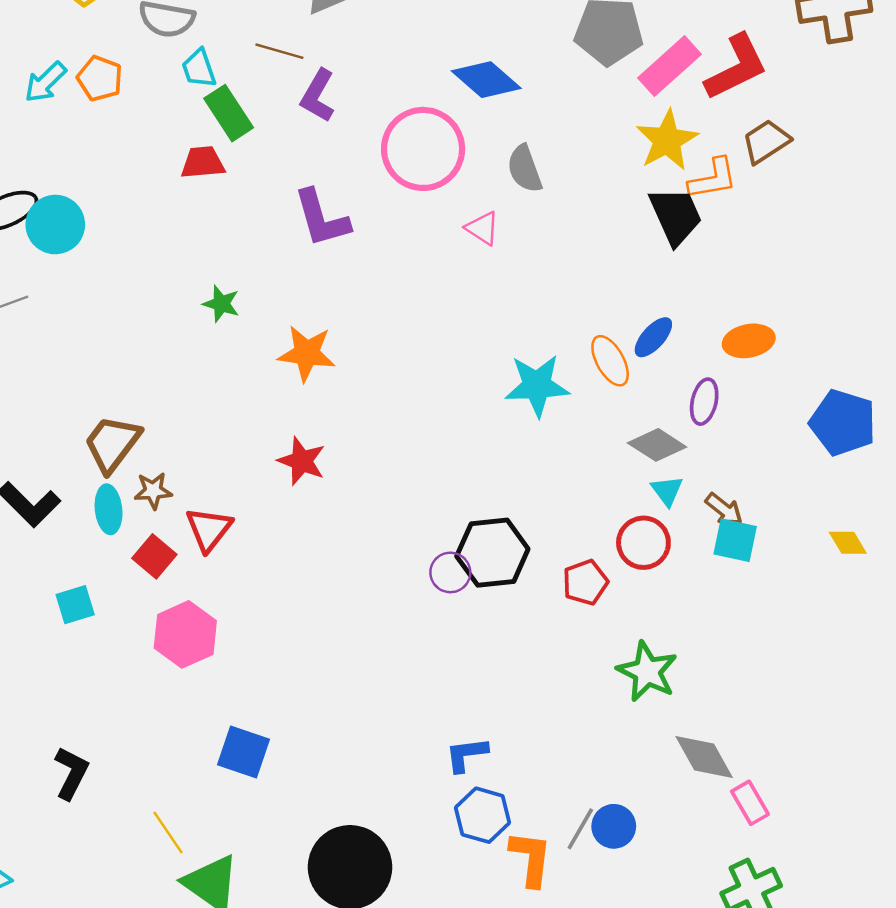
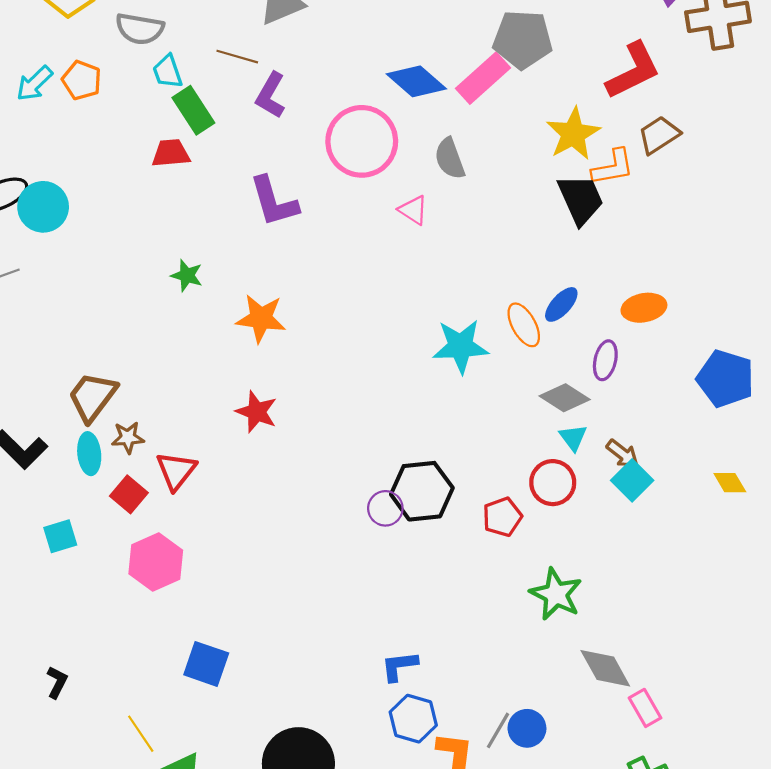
pink rectangle: (669, 66) -> (483, 78), moved
cyan square: (735, 540) -> (632, 480), turned 33
black L-shape: (71, 773) -> (57, 682), size x0.7

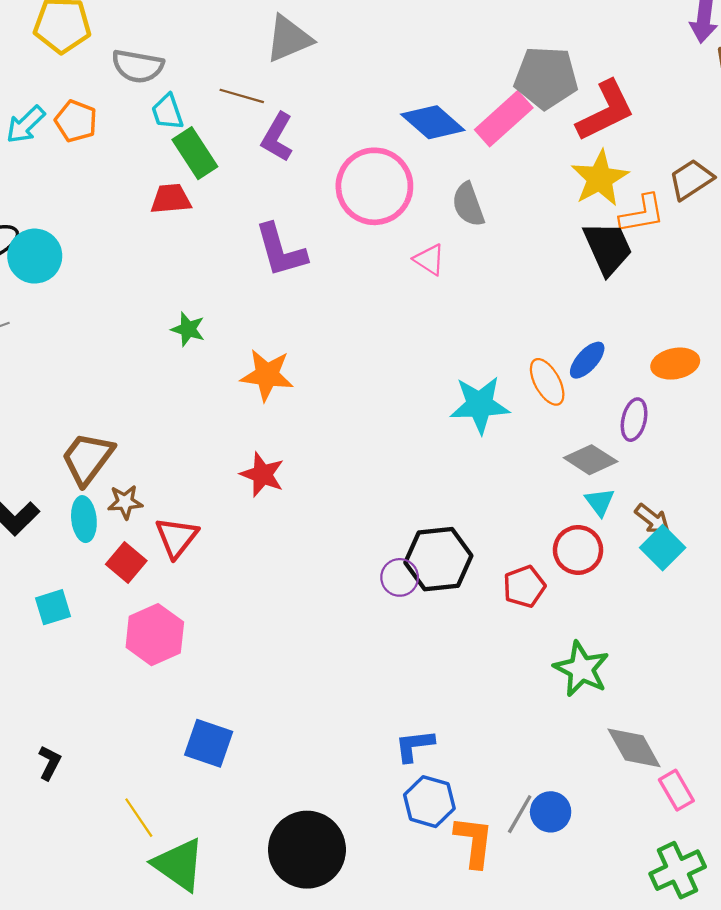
red L-shape: (633, 71) -> (605, 111), moved

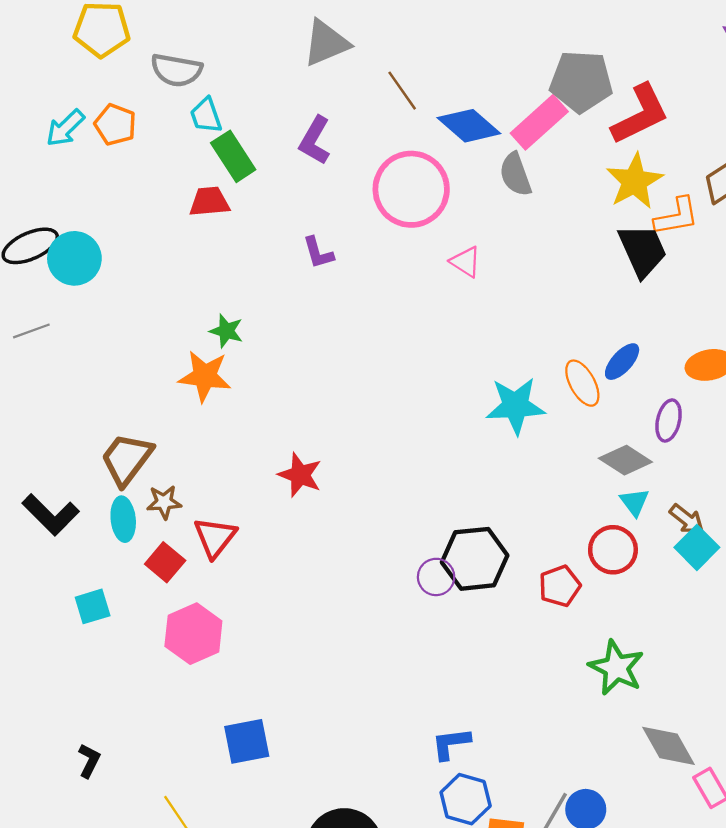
brown line: (242, 96) -> (402, 91), moved, turned 39
gray semicircle: (468, 205) -> (515, 174), moved
purple L-shape: (281, 250) -> (318, 253), size x0.6
orange star: (267, 375) -> (205, 376), moved
blue square: (209, 743) -> (247, 741), turned -30

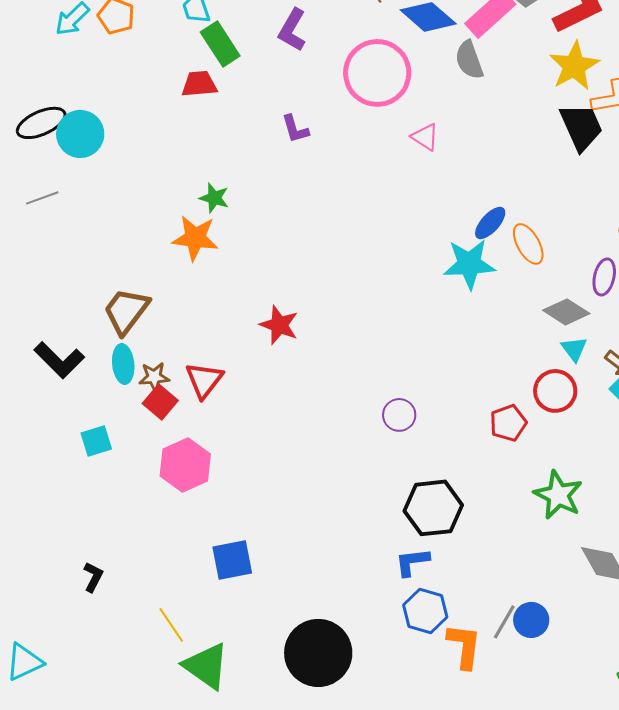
blue ellipse: (622, 362) -> (490, 223), moved
brown star: (164, 502) -> (154, 377), moved
black hexagon: (475, 559) -> (433, 508), moved

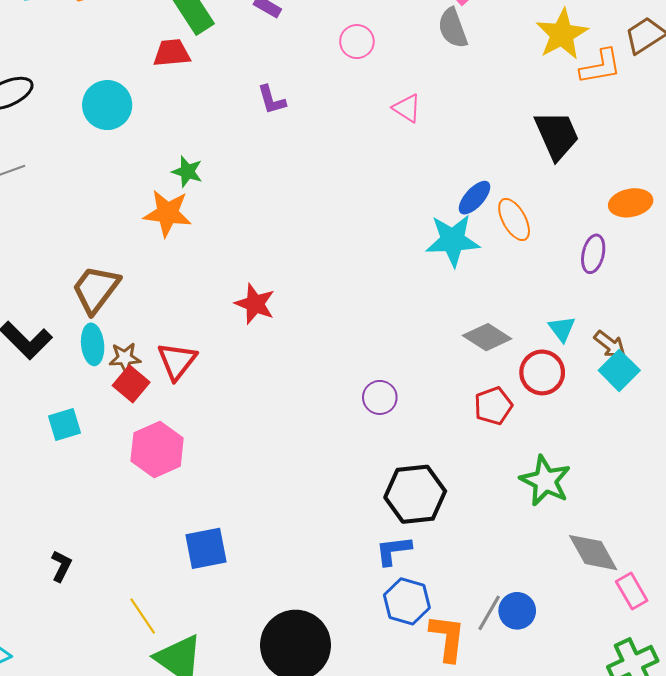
pink circle: (377, 73) -> (357, 42), size x0.5
black trapezoid: (581, 127) -> (557, 135), moved
cyan circle: (80, 134) -> (107, 105), moved
gray diamond: (566, 312) -> (487, 337), moved

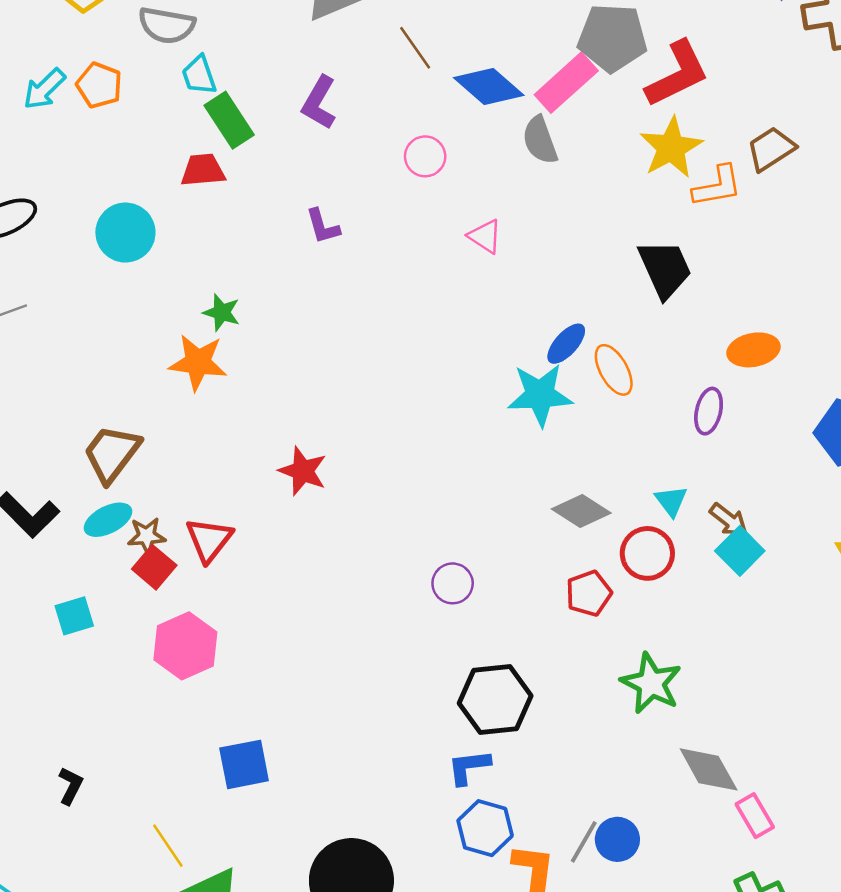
cyan ellipse: (93, 344) -> (108, 520), turned 69

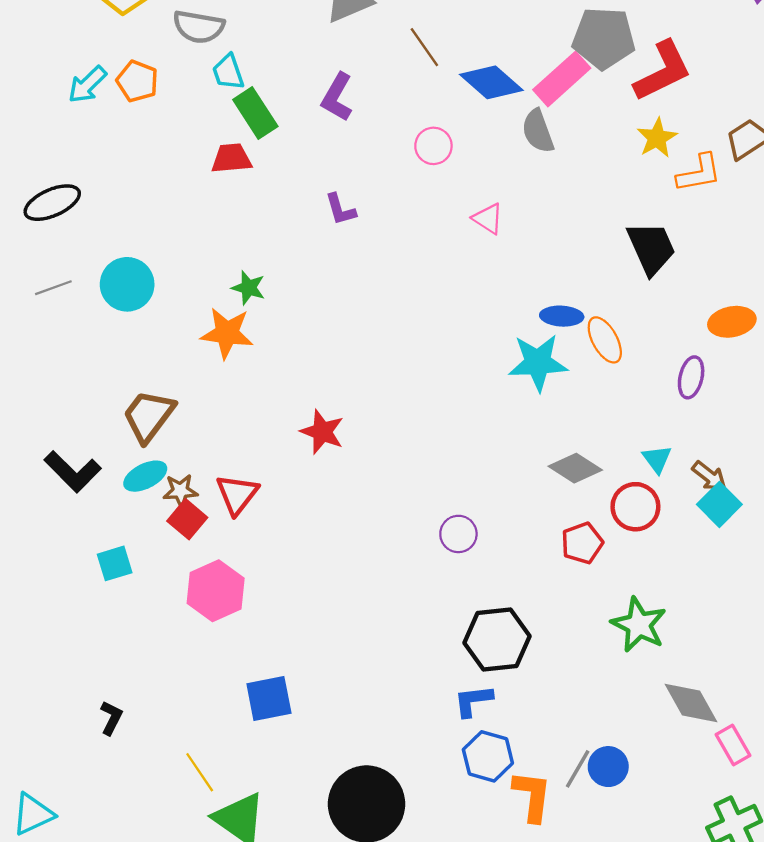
yellow star: (671, 148) -> (657, 138), size x0.7
cyan circle: (125, 233) -> (127, 284), moved
blue ellipse: (566, 344) -> (562, 316), turned 51

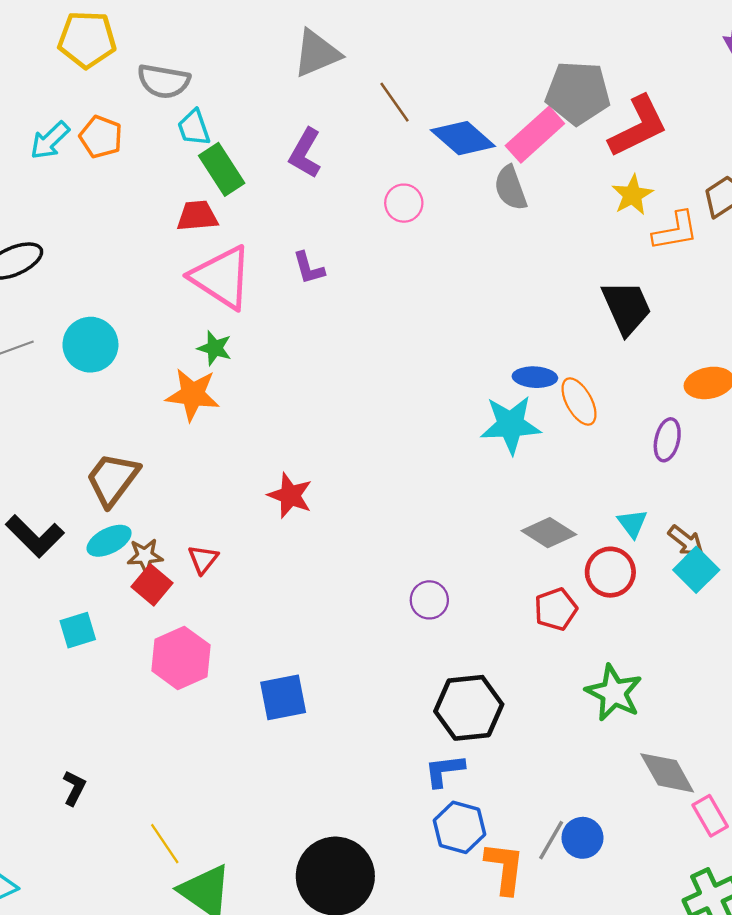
pink triangle: (488, 219) -> (222, 277), moved, size x2.0
red triangle: (237, 494) -> (203, 559), size x0.7
blue square: (269, 698) -> (283, 697), moved

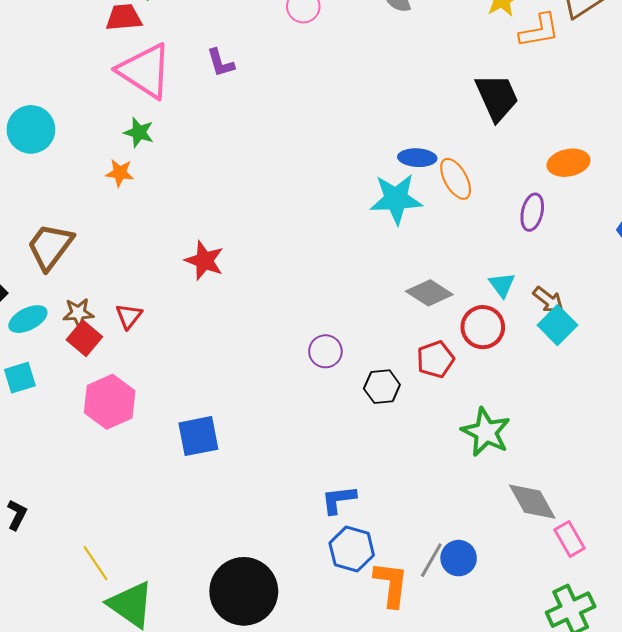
orange star: (193, 395) -> (120, 173), size x0.6
cyan ellipse: (109, 541) -> (28, 319), moved
black hexagon: (469, 708) -> (382, 387), moved, size x0.6

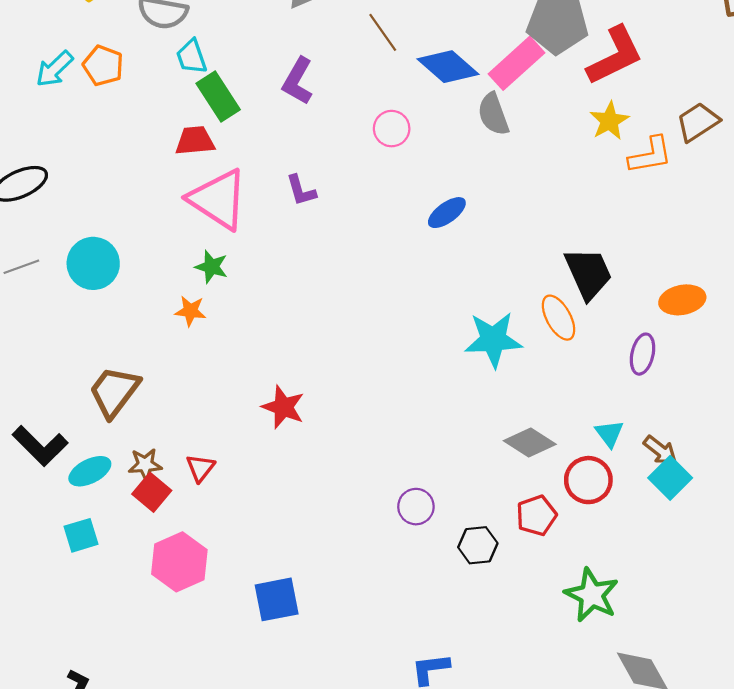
black trapezoid: (497, 97) -> (588, 273), moved
blue ellipse: (417, 158) -> (447, 213), moved, turned -39

